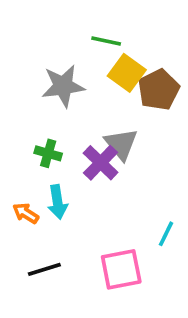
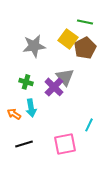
green line: (106, 41) -> (85, 22), moved

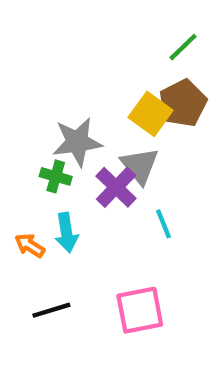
green line: (85, 22) -> (183, 47), turned -56
yellow square: (68, 39) -> (151, 114), moved
gray star: (34, 46) -> (77, 142), moved
cyan line: (89, 125) -> (164, 224), moved, turned -48

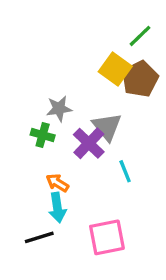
yellow square: (151, 114) -> (115, 69), moved
gray star: (77, 142) -> (59, 109), size x0.7
cyan arrow: (66, 233) -> (57, 208), moved
orange arrow: (30, 245) -> (57, 183), moved

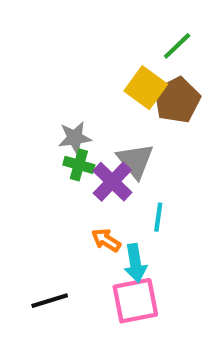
green cross: (43, 135) -> (79, 165), moved
cyan line: (125, 171) -> (158, 217), turned 30
orange arrow: (57, 183) -> (106, 240), moved
cyan arrow: (57, 208) -> (135, 263), moved

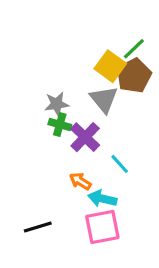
green line: (177, 46) -> (134, 49), moved
gray triangle: (135, 161) -> (104, 99), moved
cyan line: (158, 217) -> (120, 164), turned -50
cyan arrow: (135, 263) -> (102, 199), turned 112

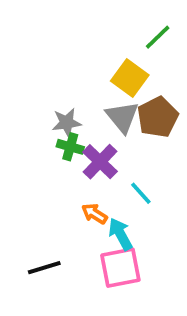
green line: (134, 49) -> (158, 37), moved
brown pentagon: (134, 76) -> (158, 117), moved
cyan arrow: (102, 199) -> (120, 234), turned 48

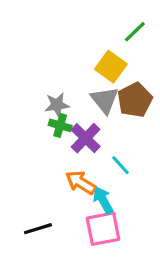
orange arrow: (94, 214) -> (81, 183), size x1.4

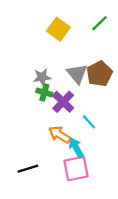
yellow square: (111, 67) -> (58, 29), moved

